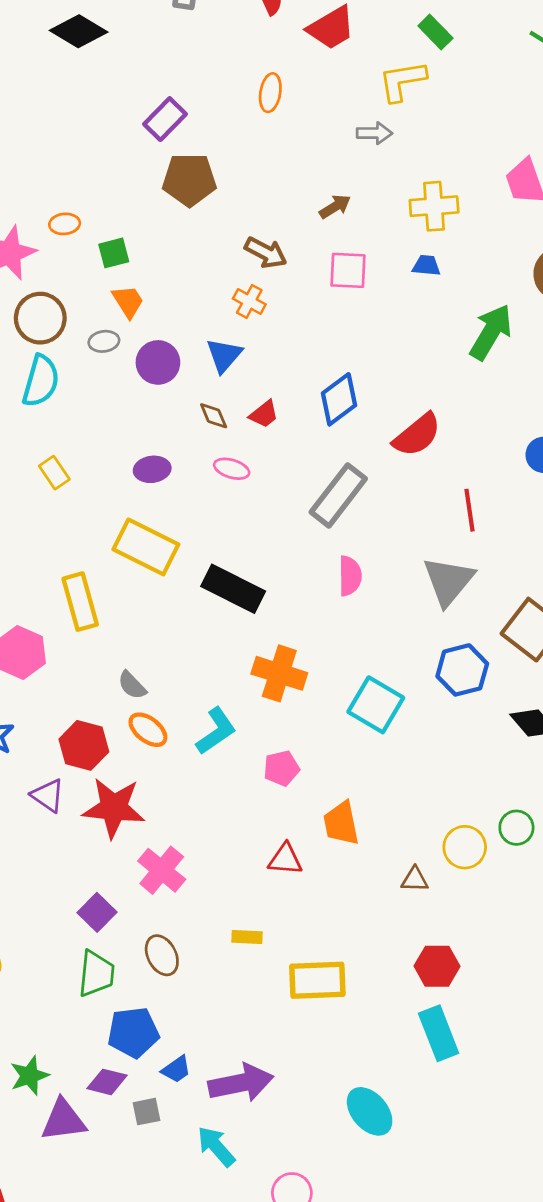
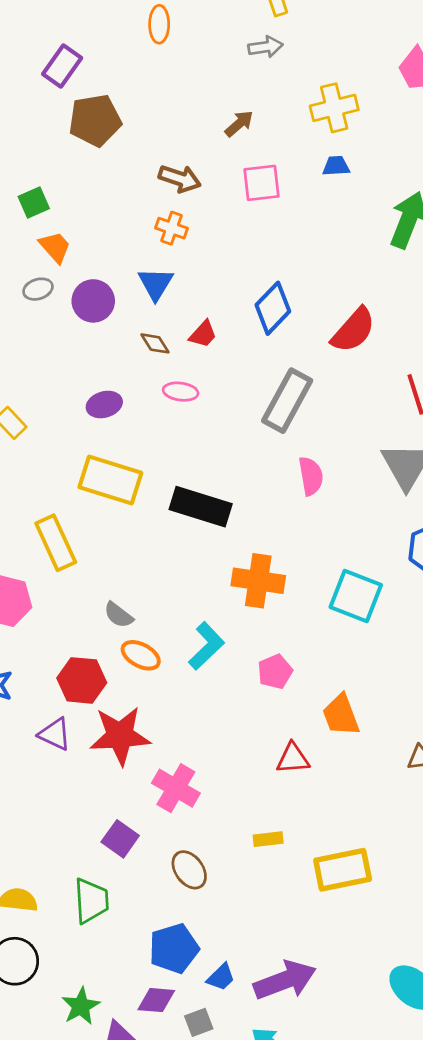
green trapezoid: (96, 974) -> (91, 901), moved

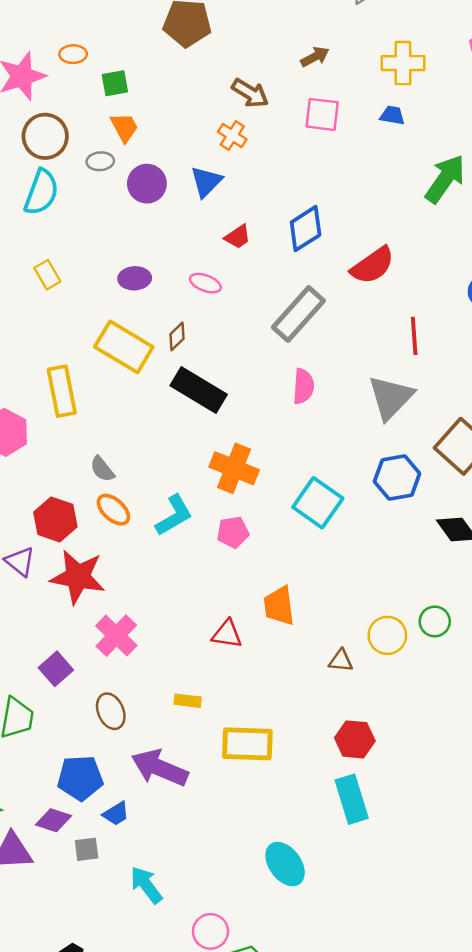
brown diamond: (155, 343) -> (177, 336), moved, turned 64
pink pentagon: (275, 672) -> (233, 532), moved
purple arrow: (285, 980) -> (160, 768), moved, turned -150

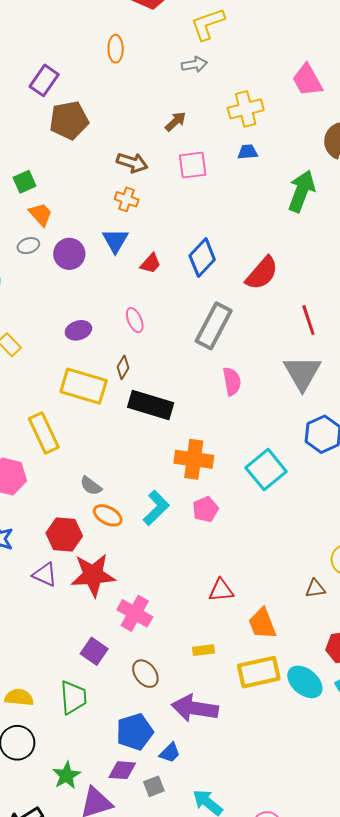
red trapezoid: (238, 237) -> (151, 263), moved
pink ellipse: (205, 283) -> (135, 320), turned 60
cyan square: (318, 503) -> (266, 470), turned 30
orange trapezoid: (279, 606) -> (262, 624), moved
cyan ellipse: (285, 864) -> (305, 682), moved

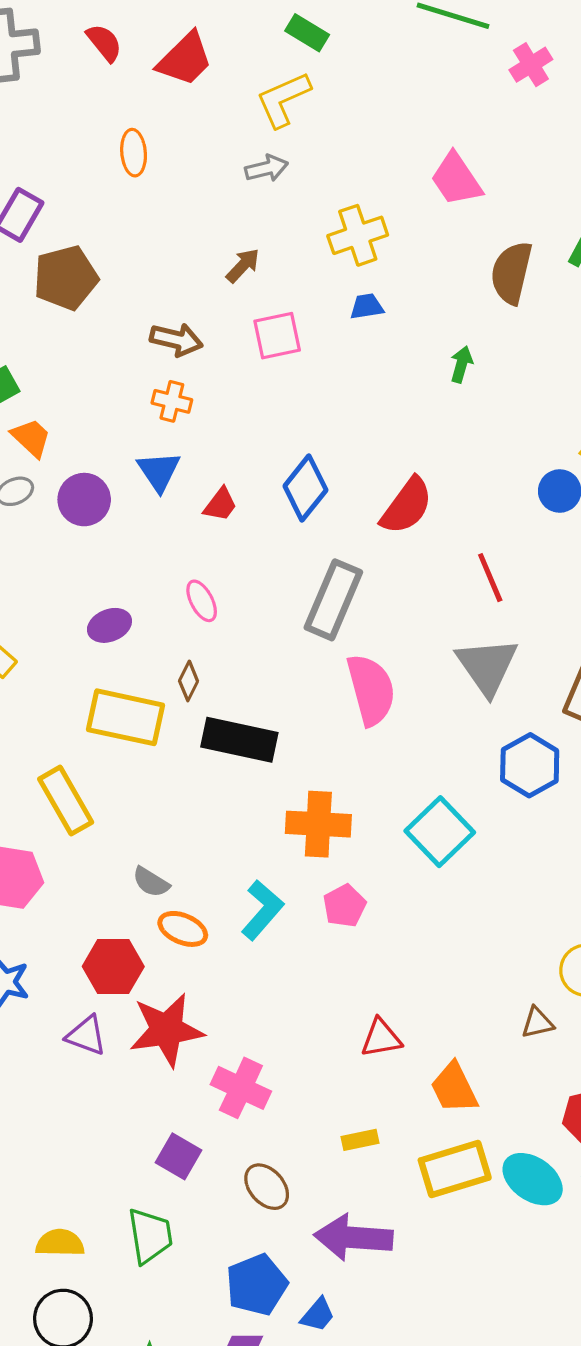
green arrow: (302, 191) -> (461, 364), size x0.5
pink semicircle: (232, 381) -> (371, 690), size x1.5

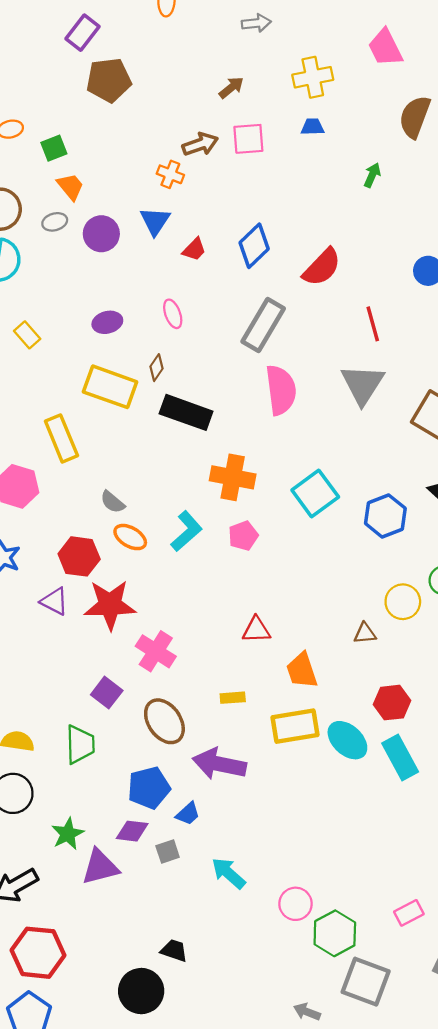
brown arrow: (176, 340) -> (200, 144), moved, turned -40
blue hexagon: (530, 765) -> (385, 516), moved
brown ellipse: (267, 1187) -> (164, 721), size x1.4

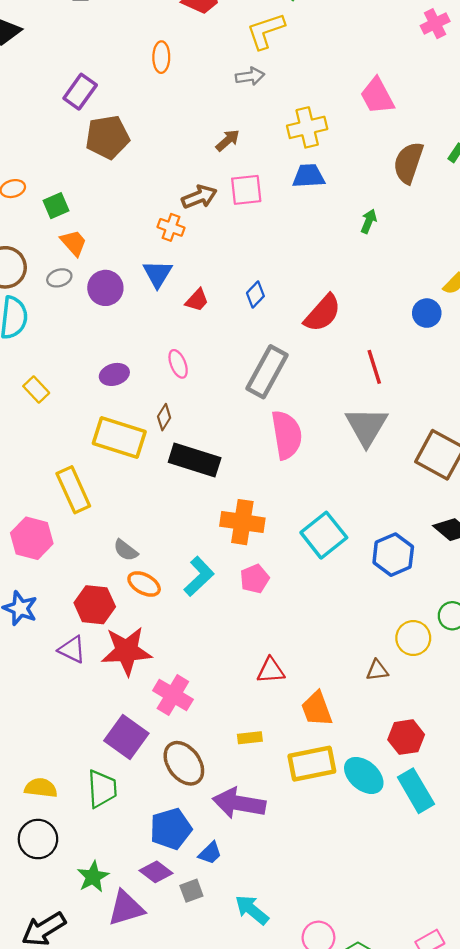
blue trapezoid: (313, 127) -> (309, 176), size x1.4
blue diamond: (254, 246) -> (255, 295), size x0.6
purple square: (107, 693) -> (126, 737), size x1.4
purple diamond: (132, 831) -> (156, 872), turned 32

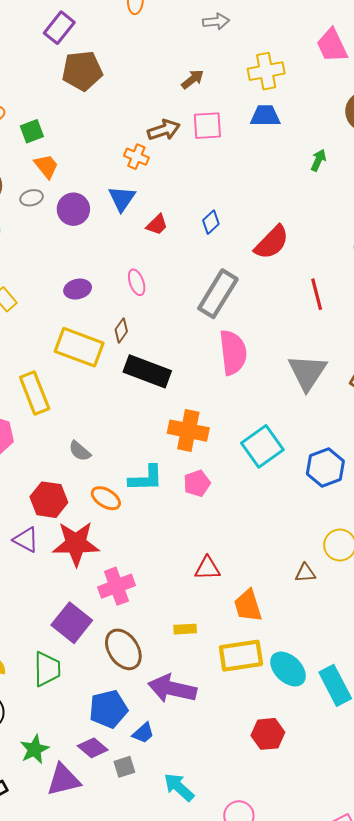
gray triangle: (366, 426) -> (307, 372), moved
cyan L-shape: (199, 576) -> (146, 478), turned 39
orange ellipse: (144, 584) -> (106, 498), moved
pink cross: (173, 695) -> (117, 586), turned 36
red hexagon: (406, 737) -> (268, 734), moved

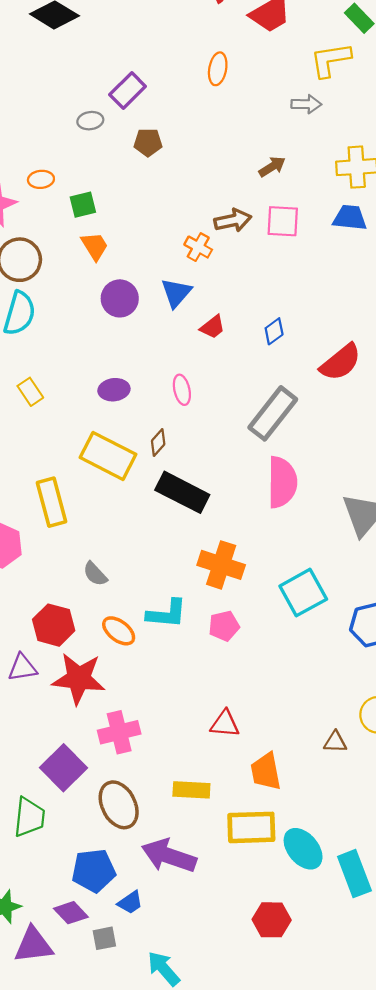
brown pentagon: (82, 71) -> (148, 142), size x0.6
gray ellipse: (32, 198) -> (90, 121), moved
purple triangle: (26, 540) -> (22, 668), turned -44
yellow rectangle: (185, 629) -> (191, 790), size x1.4

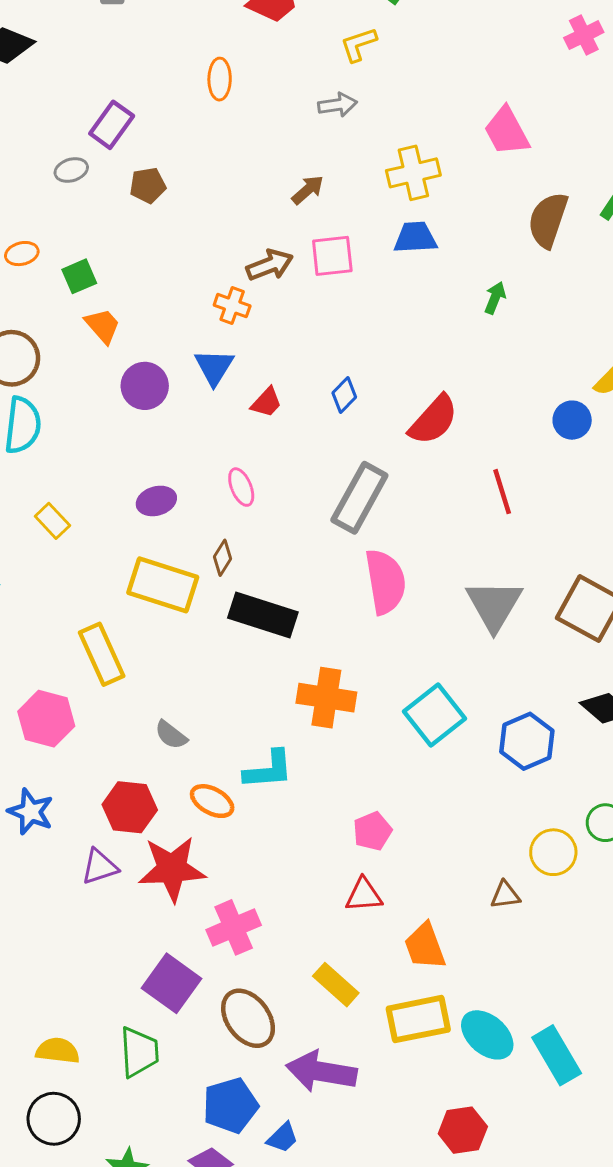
yellow L-shape: (331, 60) -> (359, 44), size x0.7
pink pentagon: (224, 626) -> (373, 831), moved
yellow rectangle: (191, 790) -> (336, 985), turned 48

